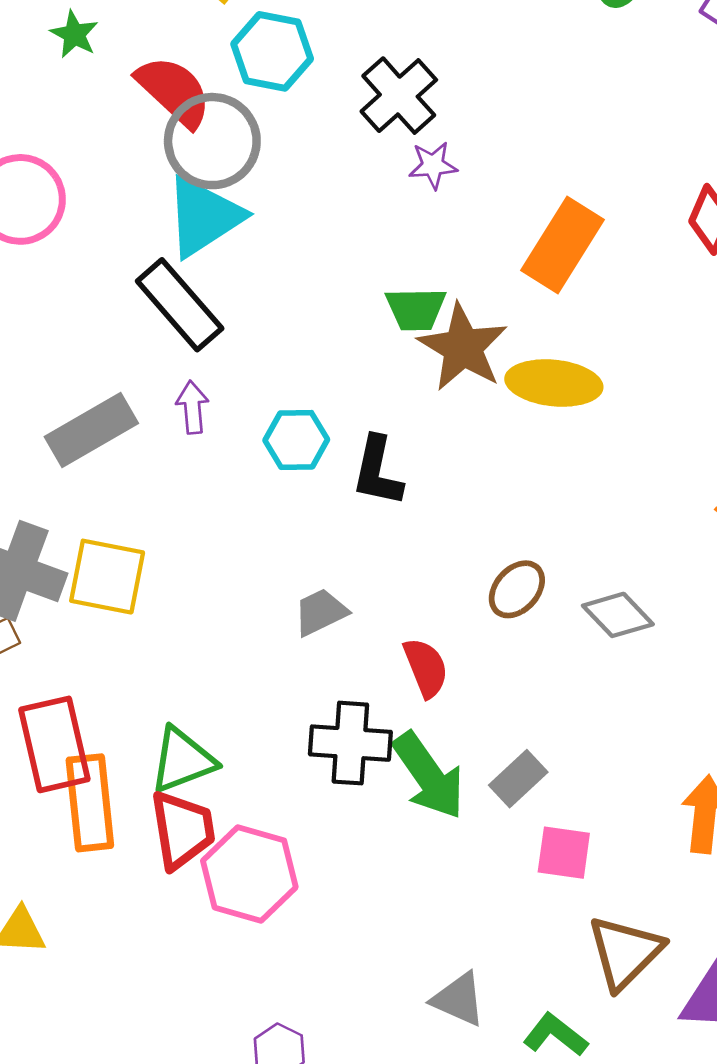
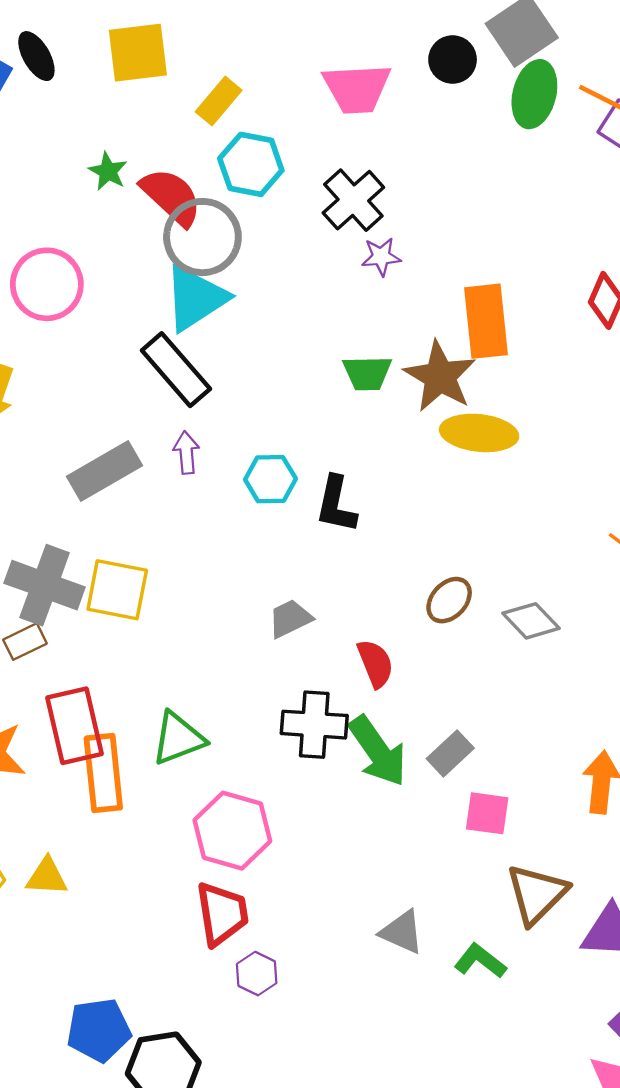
green star: (74, 34) -> (108, 171), moved
orange rectangle: (562, 245) -> (486, 321), turned -38
brown star: (463, 347) -> (440, 376), moved
red trapezoid: (182, 830) -> (222, 914), moved

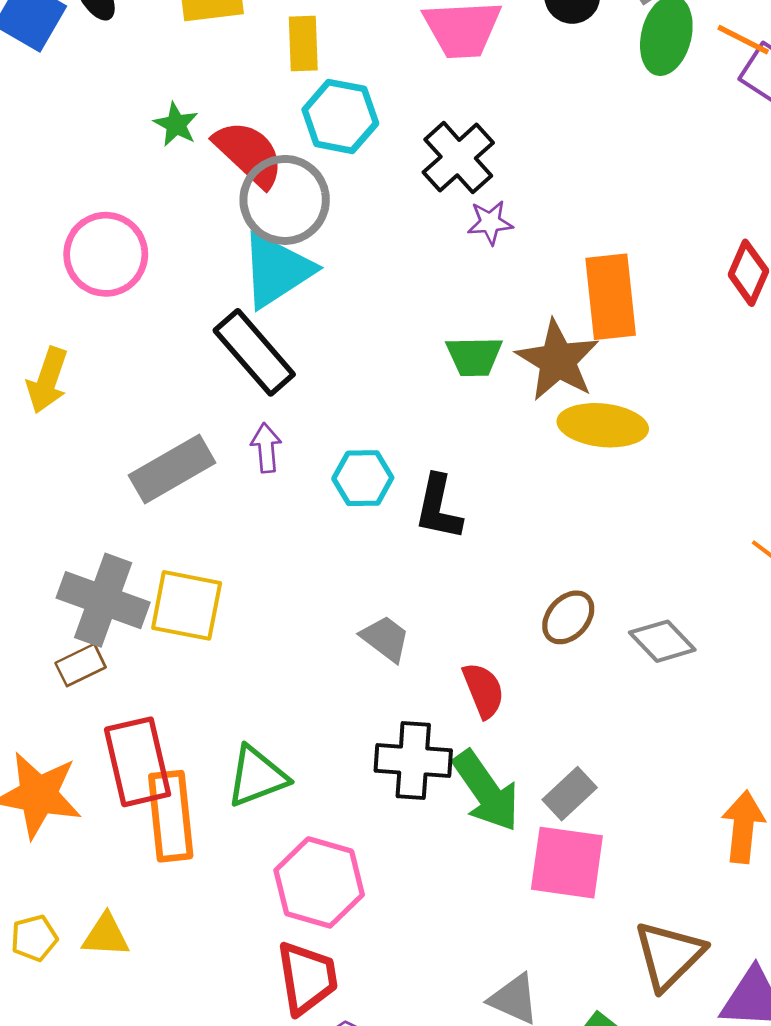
yellow rectangle: (219, 101) -> (303, 44), turned -42
gray trapezoid: (290, 619) -> (385, 639), turned 63
pink square: (487, 813) -> (567, 863), moved, size x1.5

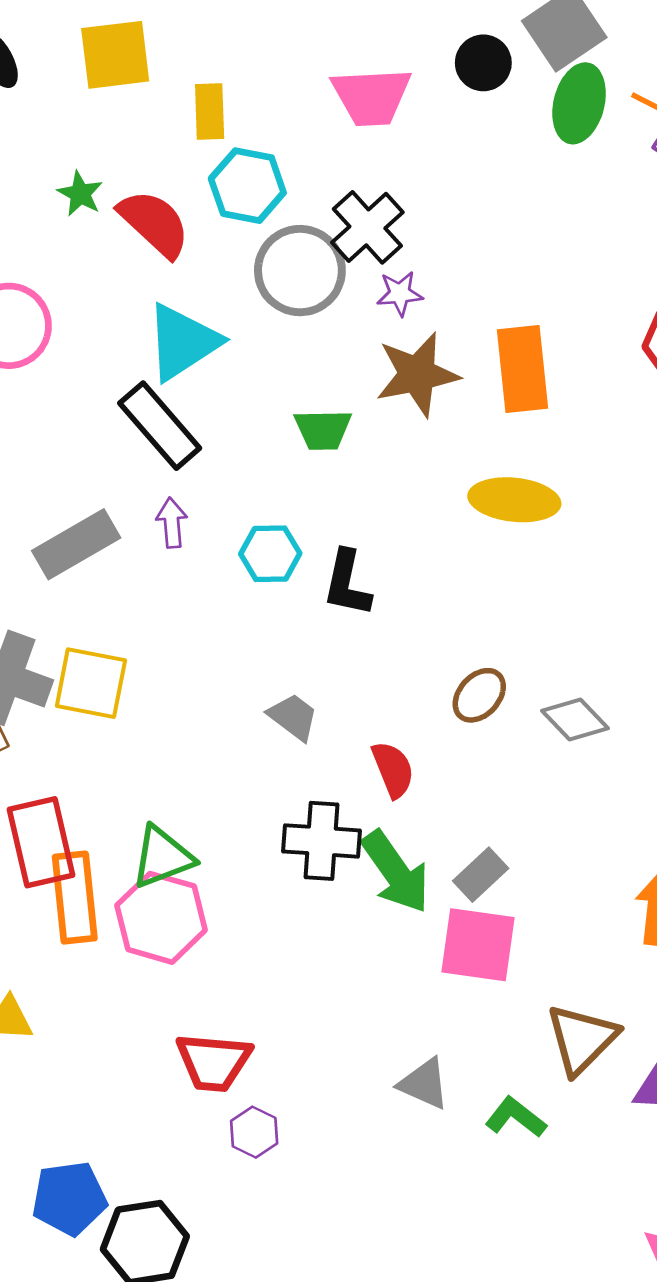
gray circle: (285, 200) -> (300, 271), moved
green trapezoid: (474, 356) -> (323, 430), moved
brown star: (558, 360) -> (417, 374), moved, turned 30
pink hexagon: (319, 882) -> (161, 918), moved
red trapezoid: (307, 978) -> (214, 1062), turned 104

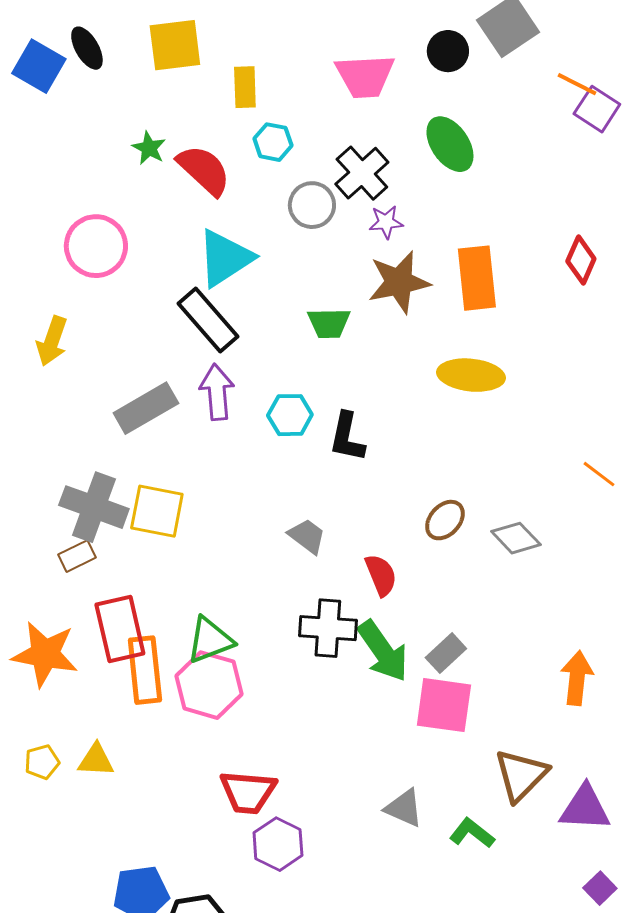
green ellipse: (579, 103) -> (450, 144), moved, turned -48
cyan hexagon: (247, 186) -> (273, 142), size x0.7
gray circle: (300, 271) -> (312, 205), size x0.7
purple arrow: (172, 523) -> (217, 392), size x1.5
purple hexagon: (254, 1132) -> (278, 844), size x1.4

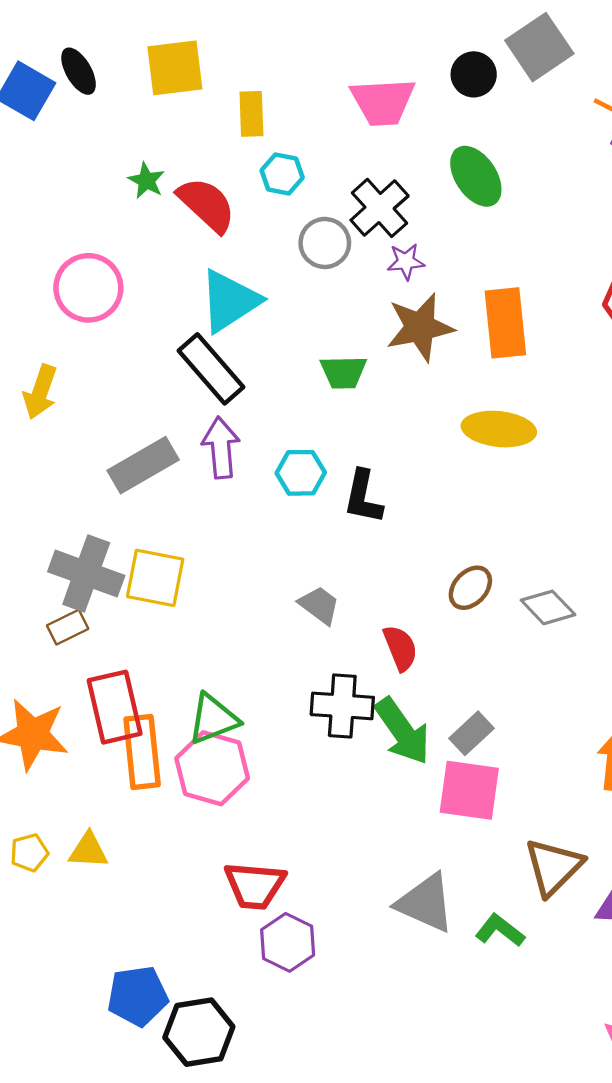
gray triangle: (404, 808) -> (425, 903), size x1.4

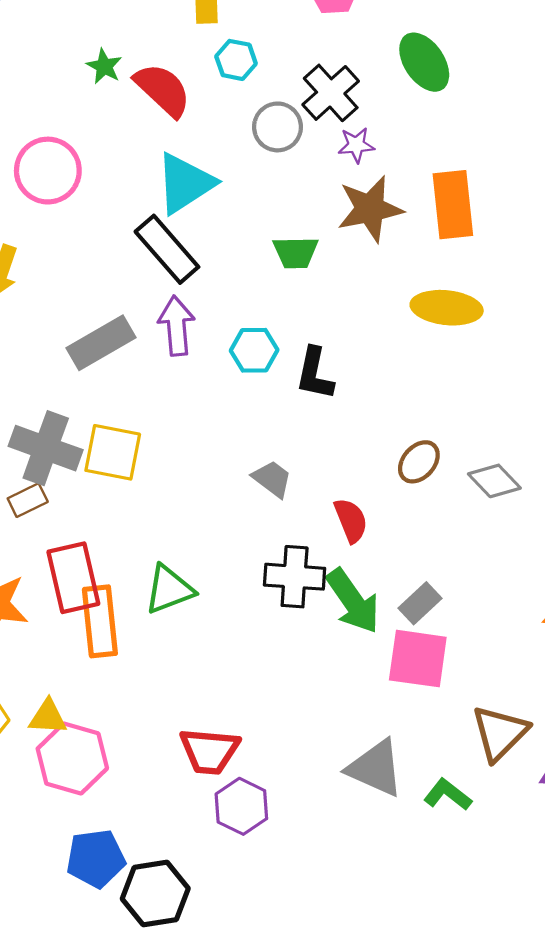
pink hexagon: (212, 768) -> (72, 758), moved

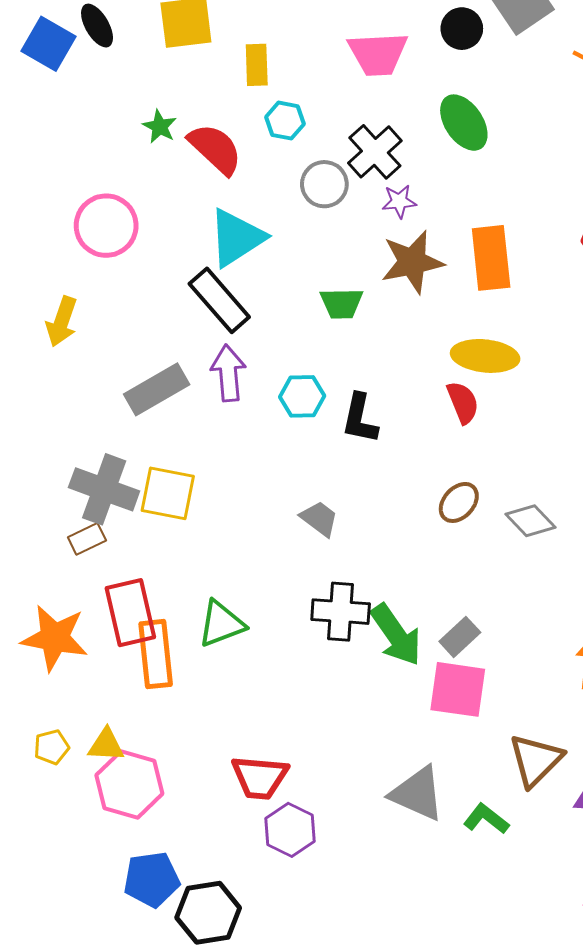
red semicircle: (351, 520) -> (463, 402), moved

